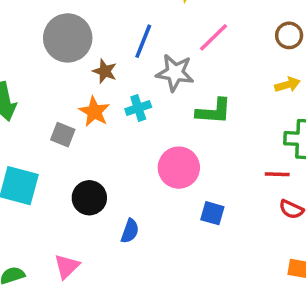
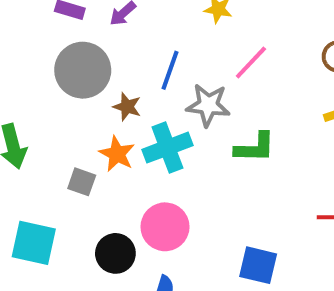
cyan cross: (138, 108) -> (167, 148), size x1.6
pink circle: (179, 168) -> (165, 227), moved
blue square: (212, 213) -> (258, 265), size x1.4

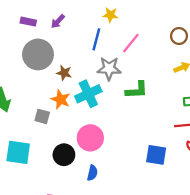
blue line: (170, 70) -> (96, 39), moved
blue square: (258, 265) -> (156, 155), moved

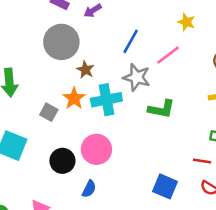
yellow star: (110, 15) -> (186, 22), moved

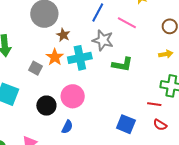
pink line: (168, 55) -> (127, 23), turned 66

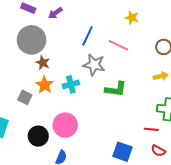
brown star: (63, 35) -> (43, 63), moved
cyan cross: (80, 58) -> (71, 84), size x0.7

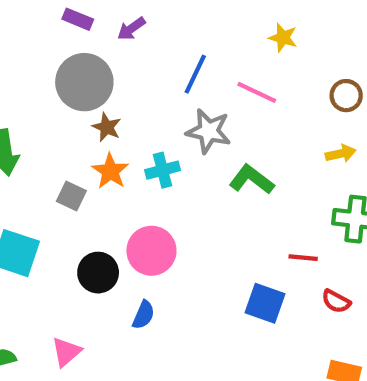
green L-shape: (116, 89) -> (252, 180), turned -150
red line: (151, 129) -> (303, 258), moved

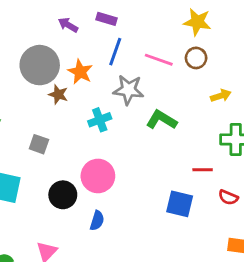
purple rectangle: (78, 19) -> (107, 19), moved
purple arrow: (131, 29) -> (68, 25), turned 72
yellow star: (283, 38) -> (197, 22), moved, size x1.4
brown circle: (346, 96) -> (196, 58), moved
orange star: (110, 171) -> (80, 72), moved

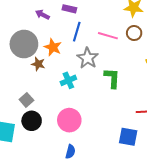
gray star: (128, 90) -> (88, 58), turned 30
green L-shape: (161, 120) -> (112, 78), turned 65
gray square: (39, 144) -> (26, 100), turned 32
black circle: (63, 195) -> (32, 121), moved

